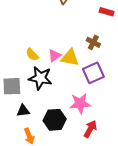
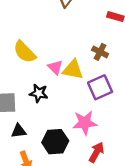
yellow semicircle: (32, 55) -> (25, 52), moved, size x1.5
pink triangle: (55, 56) -> (55, 67), turned -40
black star: (40, 78) -> (39, 93), size x0.7

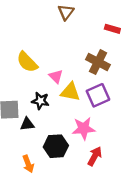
brown cross: (100, 52) -> (98, 62), size x1.5
yellow triangle: (73, 70) -> (70, 92), moved
black triangle: (19, 131) -> (27, 124), moved

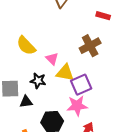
brown cross: (98, 62) -> (90, 46), turned 35
purple square: (98, 95) -> (81, 85), moved

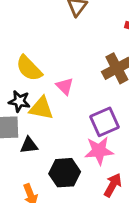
yellow triangle: (65, 73) -> (41, 108), moved
black star: (38, 81) -> (19, 101), moved

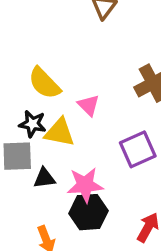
pink star: (99, 151) -> (85, 185), moved

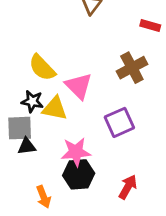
pink triangle: (88, 105) -> (79, 86), size x1.5
black triangle: (44, 178) -> (27, 146), moved

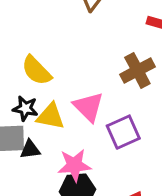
pink triangle: (79, 86) -> (89, 107), moved
black triangle: (27, 146) -> (30, 149), moved

